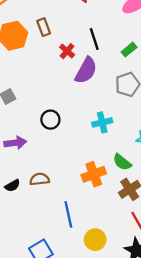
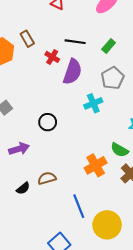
black line: (94, 39) -> (75, 42), turned -54
cyan cross: (102, 122) -> (93, 103), moved
yellow circle: (95, 240) -> (107, 225), size x1.4

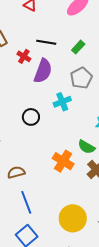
black circle: (48, 122) -> (31, 117), moved
orange cross: (96, 165) -> (63, 161), turned -30
blue line: (79, 206) -> (26, 202), moved

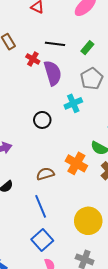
purple semicircle: (43, 71) -> (53, 73), turned -35
brown semicircle: (16, 172) -> (45, 174), moved

